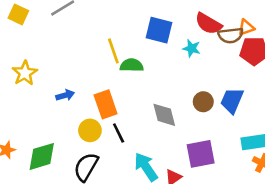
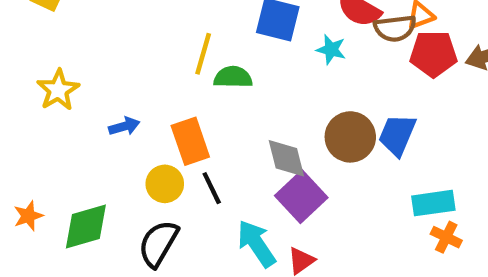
yellow line: (113, 51) -> (203, 54), turned 35
brown circle: (203, 102) -> (350, 137), size x1.5
purple square: (201, 154) -> (301, 197), moved, turned -32

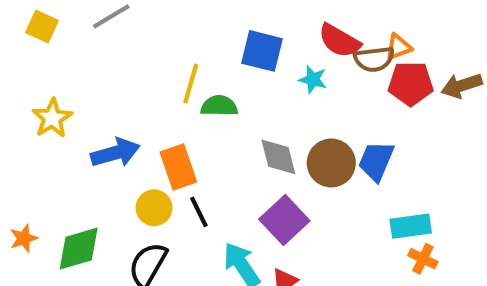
blue arrow: (124, 126) -> (115, 153), size x1.6
gray diamond: (286, 158) -> (278, 157), moved

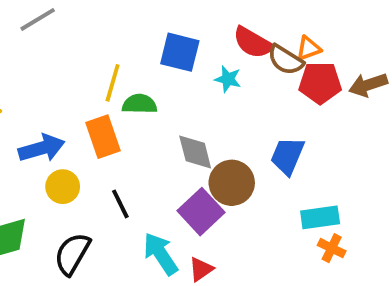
brown semicircle: (374, 59) -> (286, 60), turned 39
brown circle: (331, 163) -> (232, 183), moved
orange rectangle: (178, 167) -> (103, 137), moved
yellow circle: (154, 208) -> (63, 187), moved

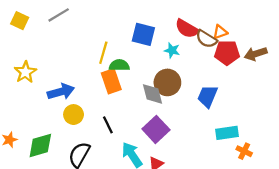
orange rectangle: (103, 137) -> (111, 81), moved
brown circle: (232, 183) -> (167, 82), moved
orange cross: (332, 248) -> (244, 151), moved

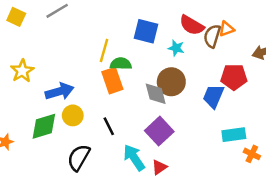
brown semicircle: (206, 39) -> (212, 36), turned 75
red pentagon: (227, 53) -> (234, 77), moved
green diamond: (40, 145) -> (44, 126), moved

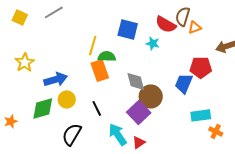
brown semicircle: (212, 36) -> (183, 16), moved
brown circle: (171, 82) -> (151, 96), moved

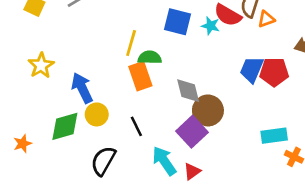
cyan star: (153, 43) -> (211, 26), moved
blue arrow: (56, 79) -> (82, 88), turned -100
blue trapezoid: (184, 83) -> (252, 69), moved

